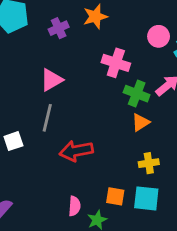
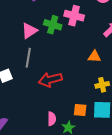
green cross: (137, 94) -> (53, 25), moved
orange triangle: (141, 122) -> (94, 56), turned 40

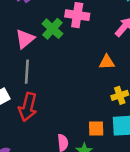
green cross: (53, 25) -> (52, 29), turned 30
red arrow: (50, 80) -> (28, 107), moved, turned -55

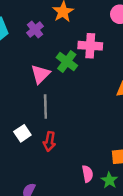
red arrow: (28, 107) -> (49, 141), size x0.7

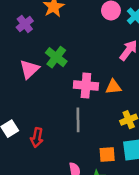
pink cross: (90, 46) -> (86, 85), moved
gray line: (45, 106) -> (78, 120), moved

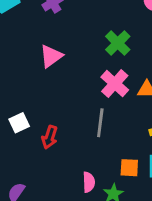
green cross: (56, 57) -> (118, 43), moved
pink cross: (86, 85) -> (115, 84), turned 30

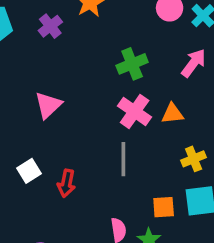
green cross: (118, 43) -> (132, 64), turned 30
pink triangle: (51, 56) -> (48, 105), moved

